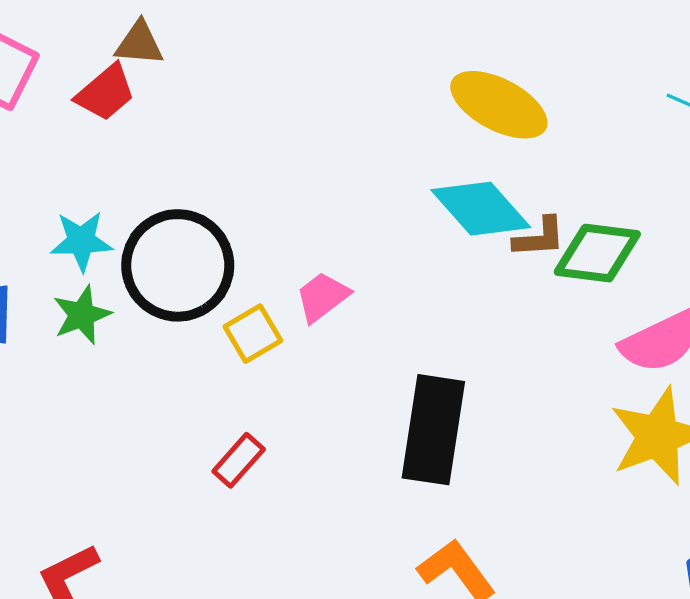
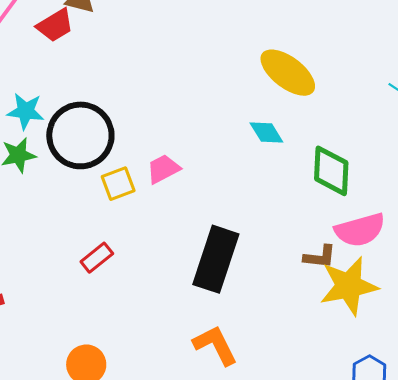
cyan diamond: (481, 209) -> (266, 132), size x0.6
brown L-shape: (539, 237) -> (320, 257), moved
green diamond: (597, 253) -> (331, 171), turned 76

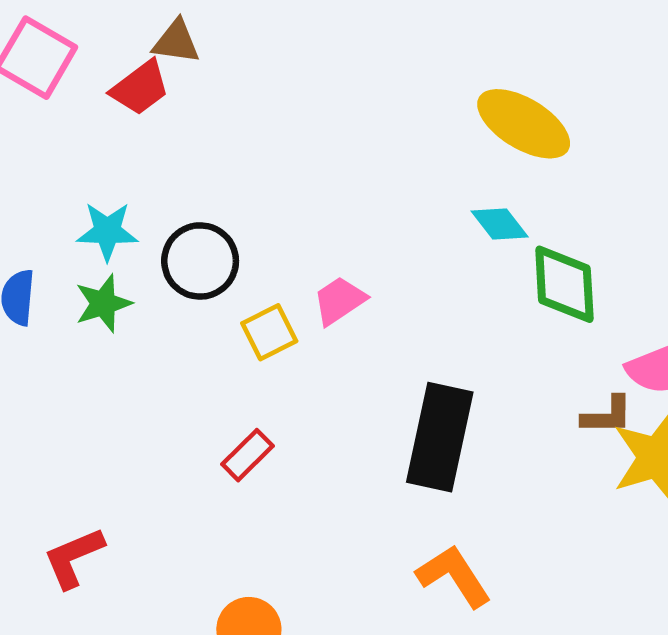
black circle: (80, 135) -> (200, 261), size x0.7
green diamond: (331, 171) -> (564, 284), moved

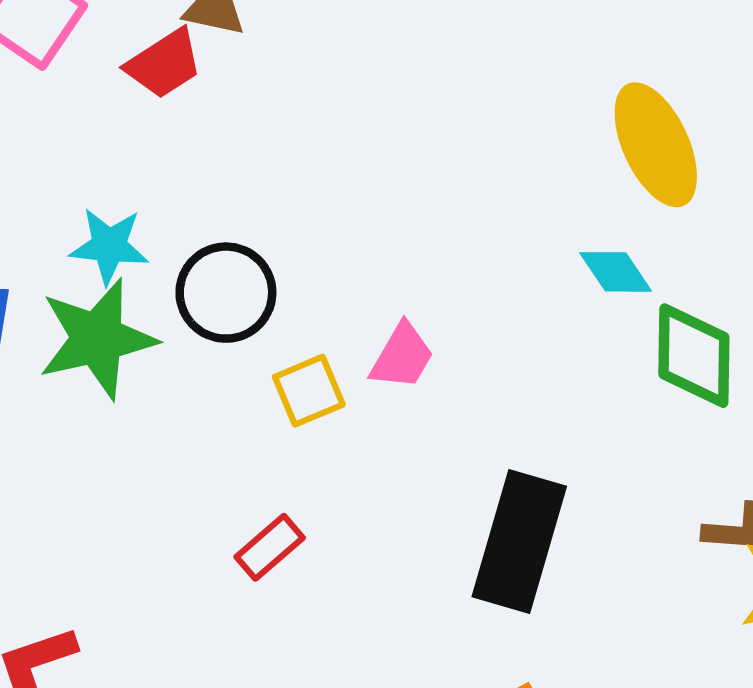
yellow ellipse: (524, 124) -> (656, 145), turned 30
pink trapezoid: (339, 301) -> (402, 356), turned 150
green star: (103, 303) -> (97, 339), size x1.6

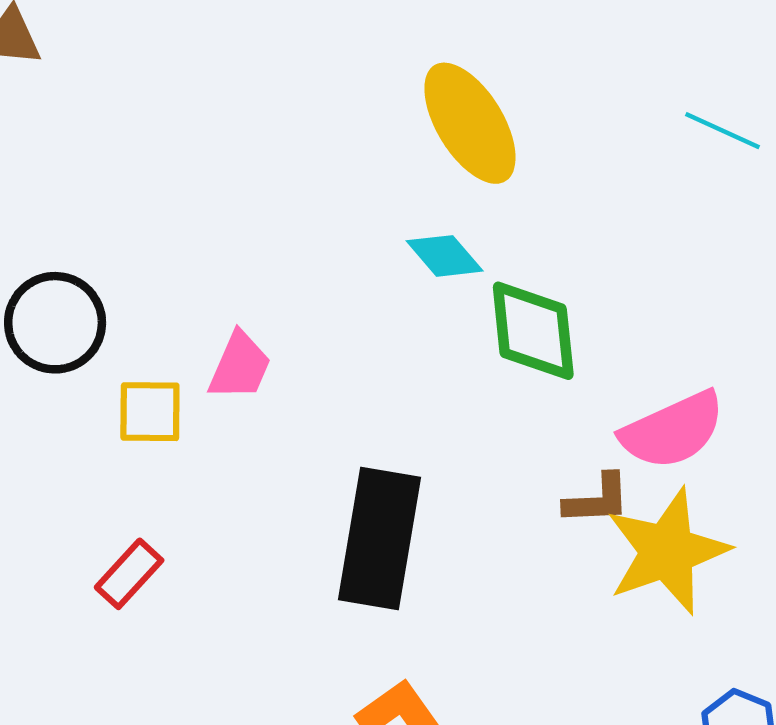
yellow square: (309, 391) -> (150, 412), turned 30

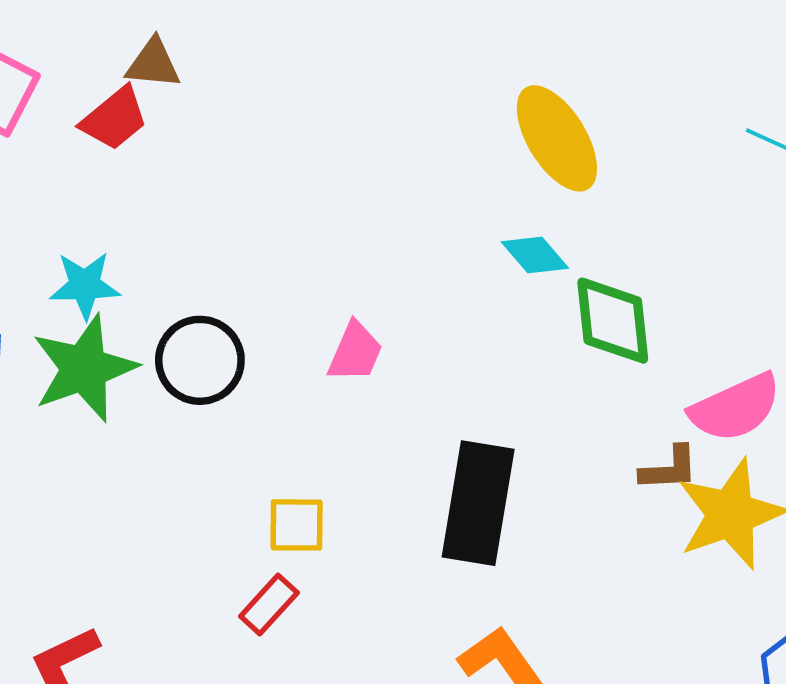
black circle: (55, 323) -> (200, 360), moved
yellow square: (150, 412) -> (297, 525), moved
red rectangle: (129, 574) -> (269, 605), moved

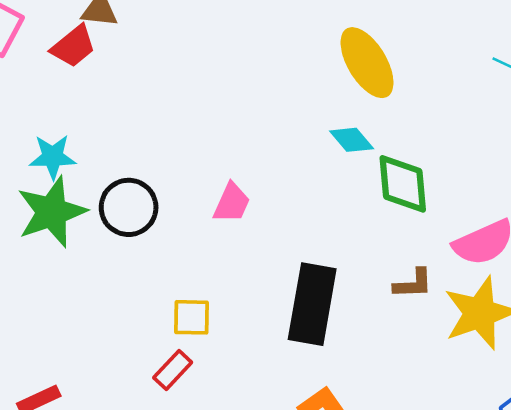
brown L-shape: (669, 469) -> (413, 284), moved

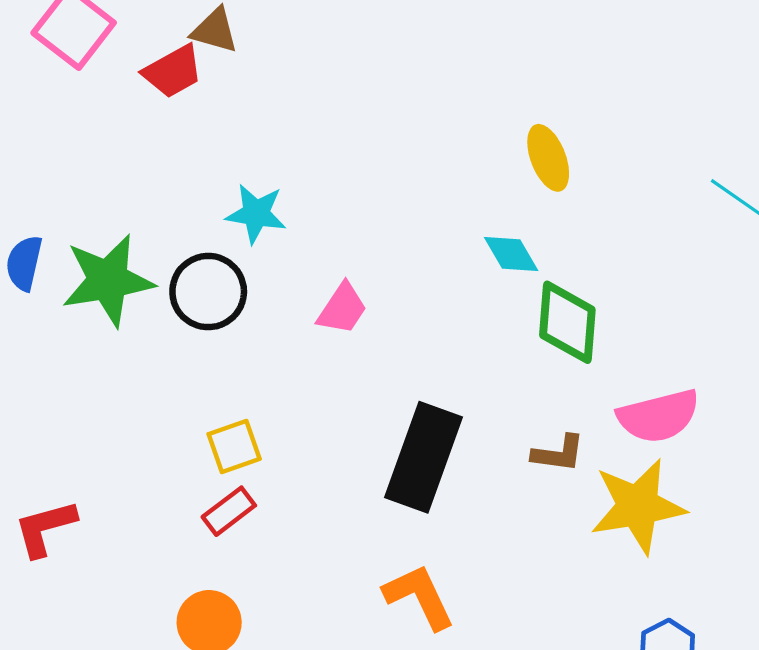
yellow ellipse: (367, 63) -> (548, 158), size x0.7
cyan star: (53, 157) -> (256, 214), moved
yellow square: (192, 317) -> (234, 446), moved, turned -30

